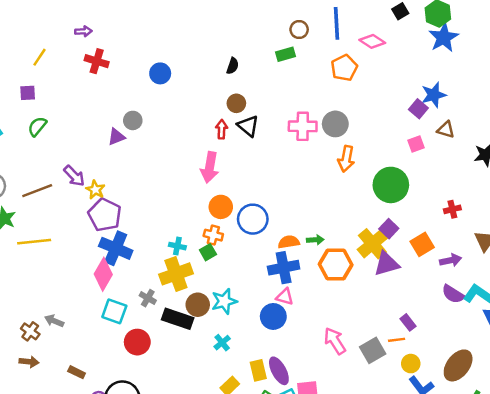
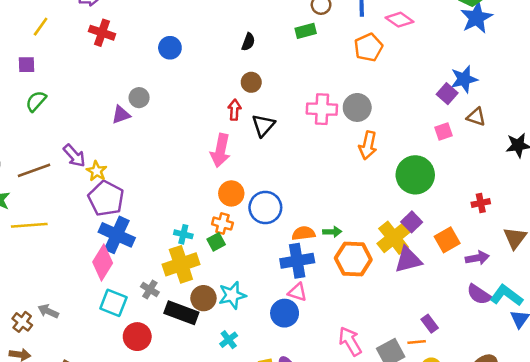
black triangle: (248, 126) -> (263, 125), moved, turned 30

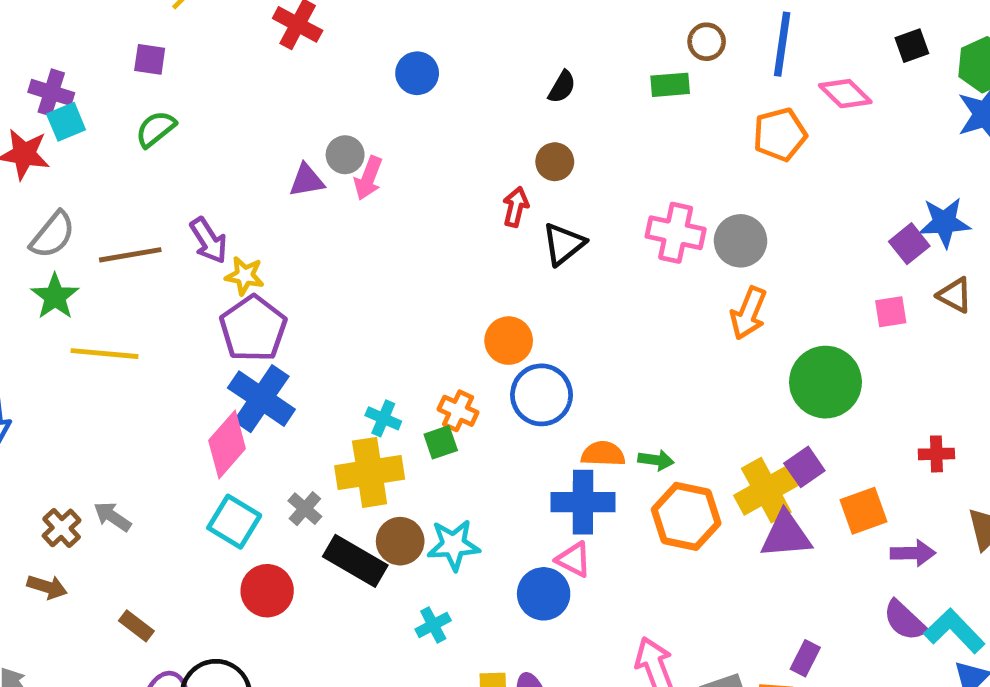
pink arrow: (220, 150) -> (368, 178), moved, size x0.7
yellow star: (97, 171) -> (245, 276), turned -30
orange circle: (231, 193) -> (509, 341), moved
purple rectangle: (430, 324) -> (805, 658), turned 54

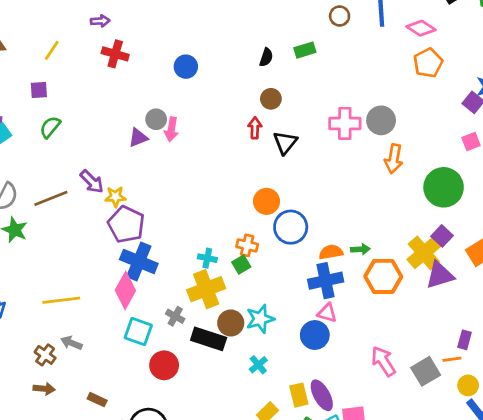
green rectangle: (670, 85) -> (305, 50), moved
orange pentagon: (780, 134) -> (428, 63), moved
yellow line: (105, 354) -> (61, 300), moved

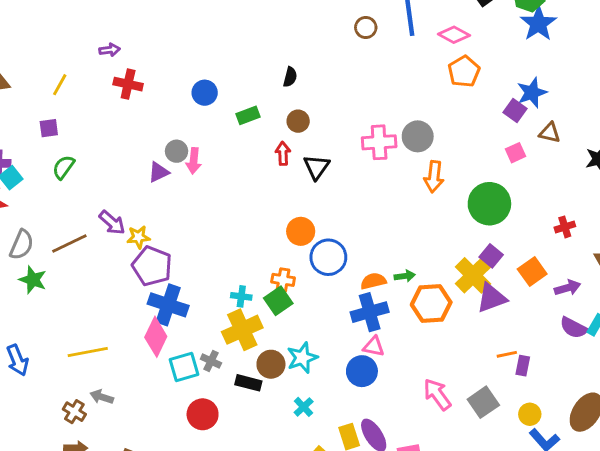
green rectangle: (305, 50) -> (248, 115), moved
green square: (241, 265) -> (278, 301), size x1.4
cyan square: (138, 332) -> (184, 367), moved, turned -32
black rectangle: (209, 339) -> (248, 383), size x0.7
orange line: (452, 359) -> (507, 354), moved

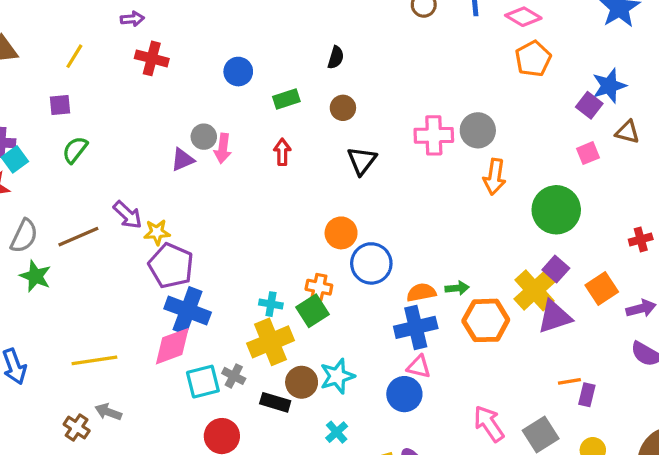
red arrow: (283, 153) -> (282, 152), moved
pink diamond: (156, 337) -> (172, 346), turned 42

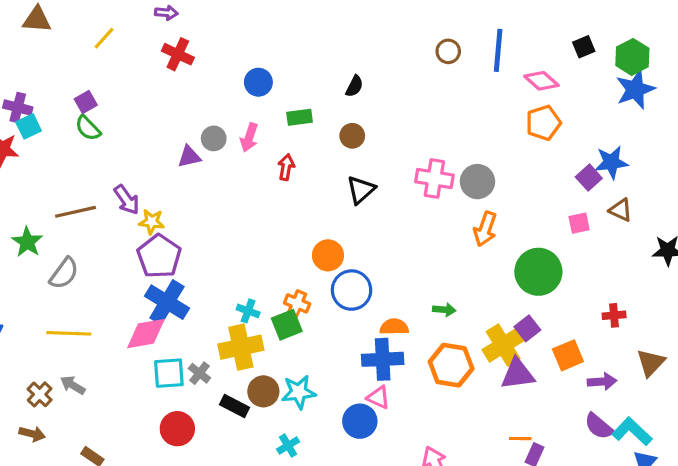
purple square: (60, 105) -> (86, 102), moved, turned -35
pink arrow: (223, 148) -> (249, 137), moved
green semicircle: (75, 150) -> (88, 128), turned -92
gray semicircle: (24, 236) -> (64, 273), moved
green arrow: (457, 288) -> (444, 310), moved

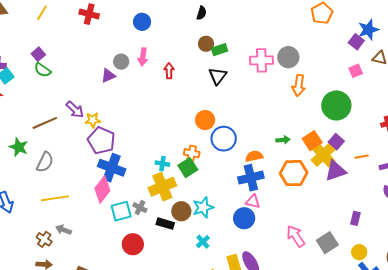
green rectangle: (300, 117) -> (219, 50), moved
pink diamond: (146, 334) -> (102, 190), turned -32
orange square: (568, 355) -> (312, 141), moved
orange line: (520, 439) -> (362, 157), moved

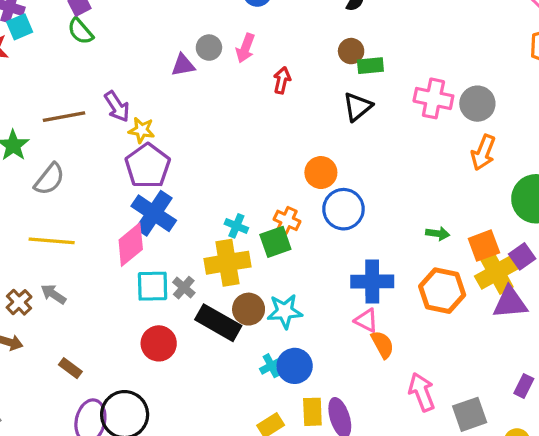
orange semicircle: (254, 156) -> (382, 345), moved, turned 60
blue circle: (244, 218) -> (295, 366), moved
black rectangle: (165, 224) -> (218, 323), size x1.5

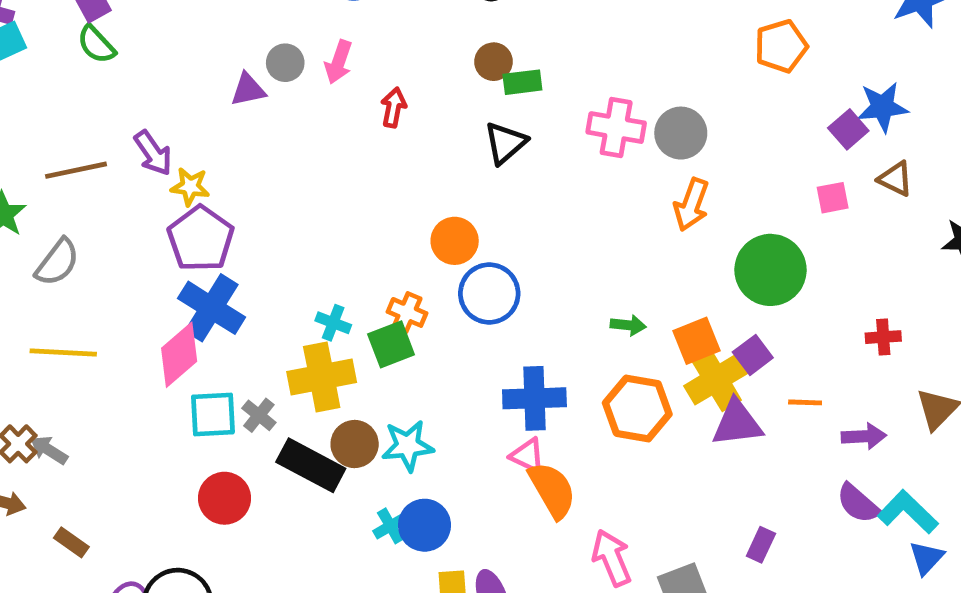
gray arrow: (53, 294) -> (49, 450), moved
orange semicircle: (382, 345) -> (552, 490), size x1.4
brown rectangle: (70, 368) -> (71, 542), moved

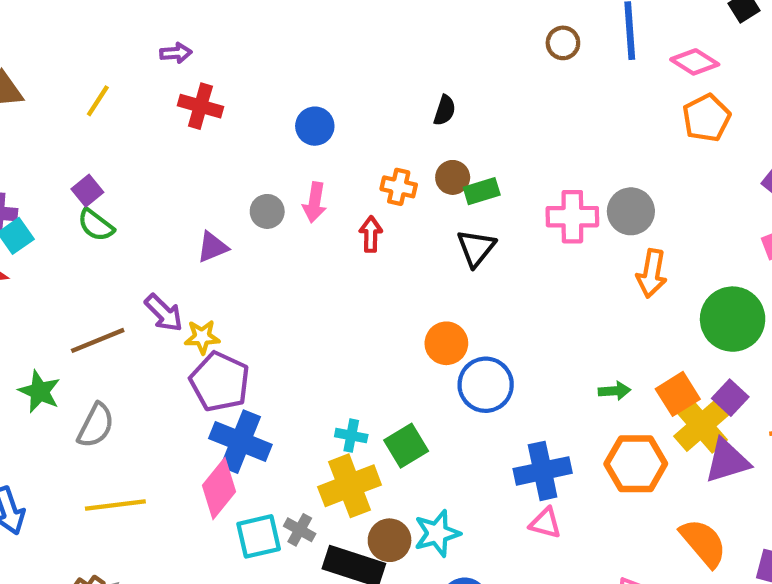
purple triangle: (248, 90) -> (212, 247), moved
orange cross: (407, 312) -> (399, 187), moved
orange semicircle: (552, 490) -> (703, 543), moved

